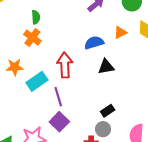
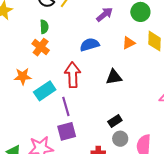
blue semicircle: (94, 43) -> (90, 45), moved
purple square: (59, 122) -> (67, 131), turned 30
gray circle: (103, 129) -> (120, 139), moved

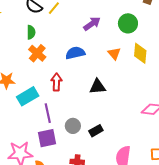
orange triangle: (129, 43) -> (114, 54), turned -48
orange cross: (41, 47) -> (37, 53), moved
red arrow: (73, 75) -> (56, 82), size x0.7
gray circle: (120, 139) -> (73, 126), moved

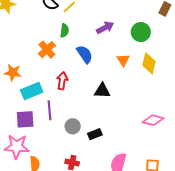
green semicircle: (31, 32) -> (64, 31), moved
blue semicircle: (75, 53) -> (85, 54), turned 60
purple square: (47, 138) -> (25, 119), moved

